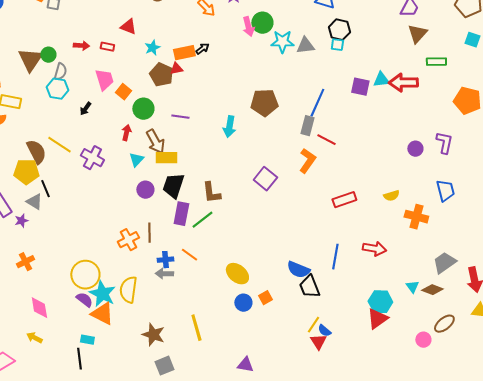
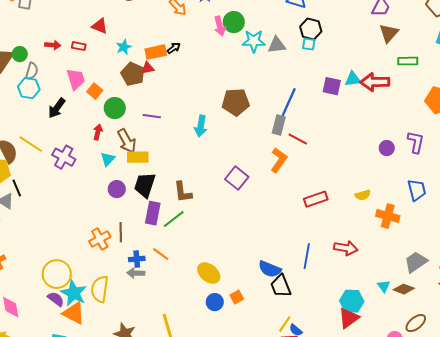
black arrow: (85, 109) -> (57, 108), size x1.5

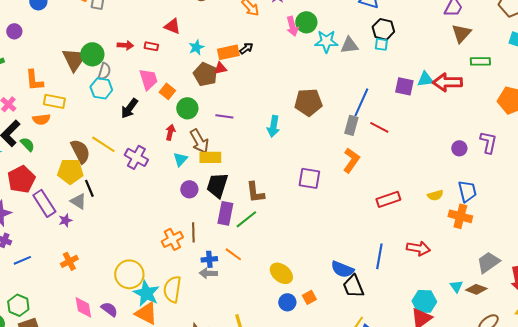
green circle: (20, 54) -> (92, 54), size x1.5
red line: (298, 139) -> (379, 127), moved
purple square: (237, 178) -> (309, 178), turned -30
blue trapezoid: (417, 190) -> (467, 191), moved
purple semicircle: (56, 299) -> (109, 309), moved

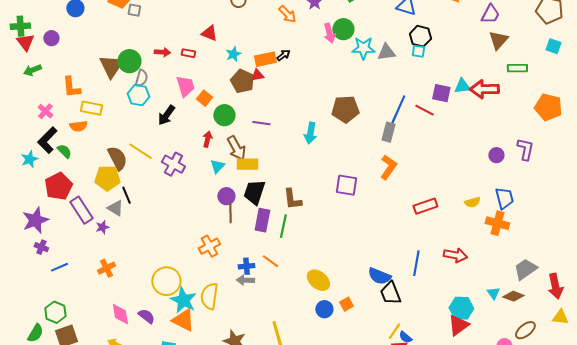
red line: (379, 127) -> (424, 110), moved
green line: (246, 219) -> (283, 226), turned -40
brown line: (193, 232) -> (230, 213), moved

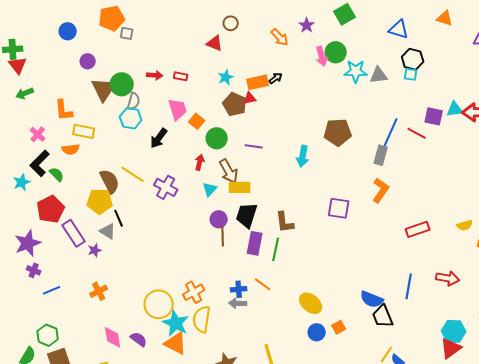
red triangle: (209, 33) -> (215, 43), moved
purple circle: (51, 38) -> (88, 61), moved
orange cross: (209, 246) -> (194, 292), moved

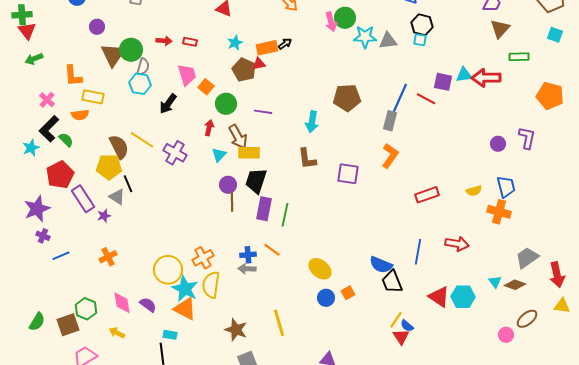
brown L-shape: (285, 222) -> (307, 159), moved
green hexagon: (48, 335) -> (86, 309), moved
red triangle: (451, 348) -> (439, 297), moved, turned -50

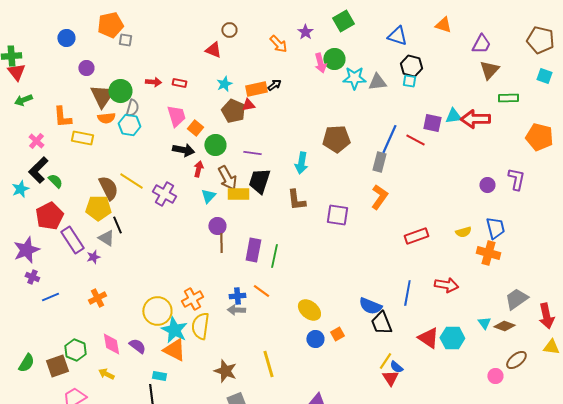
black arrow: (168, 104) -> (183, 150), moved, turned -115
orange semicircle: (80, 115) -> (106, 118), moved
black trapezoid: (256, 181) -> (259, 181), moved

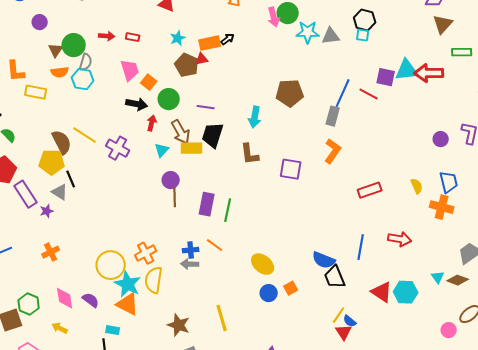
brown triangle: (102, 96) -> (56, 50), size x0.6
cyan triangle: (453, 116) -> (407, 70), size x1.4
yellow semicircle: (463, 232) -> (417, 186), turned -98

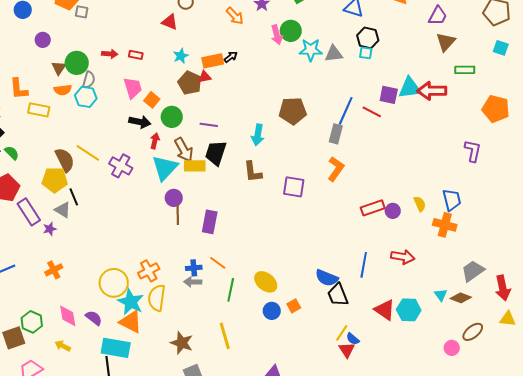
purple circle: (441, 139) -> (393, 211), moved
cyan triangle: (162, 150) -> (165, 168), size x1.8
green line: (228, 210) -> (231, 290), moved
cyan rectangle: (113, 330) -> (116, 348), size x2.0

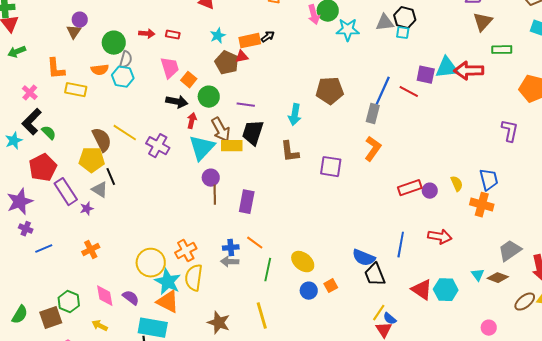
gray triangle: (334, 54) -> (385, 23), moved
brown triangle: (59, 68) -> (74, 32), moved
brown ellipse: (473, 332) -> (525, 302), moved

